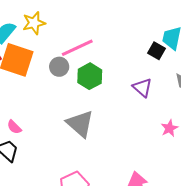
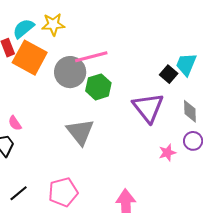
gray circle: (59, 67) -> (70, 72), size x1.6
purple triangle: (142, 88) -> (148, 108), size x1.6

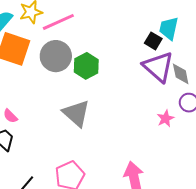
pink line: (91, 57) -> (58, 22), moved
purple triangle: (148, 108) -> (158, 67), moved

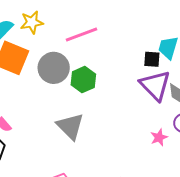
pink line: (58, 22) -> (81, 35), moved
black square: (153, 41) -> (152, 59), turned -30

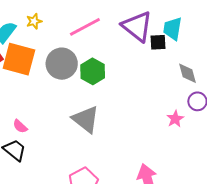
yellow star: (32, 22) -> (34, 21), size x0.7
purple triangle: (155, 85) -> (137, 26), moved

